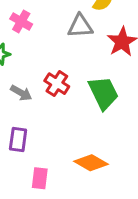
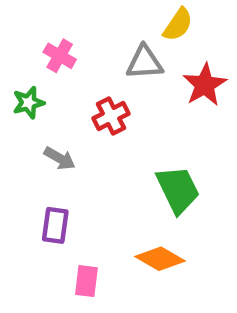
red cross: (57, 84) -> (111, 116), moved, turned 30
green trapezoid: (103, 93) -> (178, 190), moved

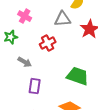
green trapezoid: (178, 190) -> (78, 76), turned -45
purple rectangle: (55, 225) -> (35, 86), moved

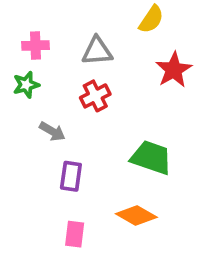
pink cross: (25, 16) -> (35, 46), moved, turned -32
gray triangle: (63, 19) -> (97, 51), moved

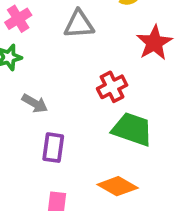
pink cross: (35, 46) -> (18, 19), turned -30
red cross: (95, 96) -> (112, 87), moved

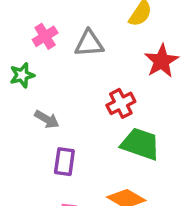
pink cross: (18, 19) -> (45, 36), moved

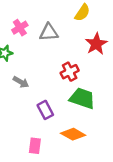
purple rectangle: (64, 162) -> (45, 110), moved, turned -36

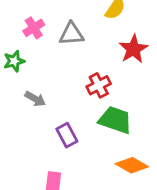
orange diamond: (73, 134) -> (132, 165), moved

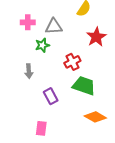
pink cross: (34, 28) -> (28, 22), turned 32
green star: (14, 61) -> (42, 45), moved
gray arrow: (35, 99) -> (29, 71), turned 56

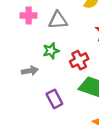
green star: (42, 45) -> (51, 51), moved
gray arrow: (29, 71) -> (30, 71), turned -96

